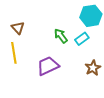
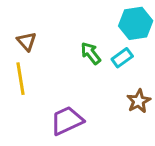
purple trapezoid: (48, 66) -> (67, 121), moved

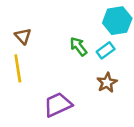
brown star: (139, 101) -> (107, 83), moved

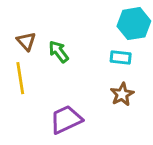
green arrow: (78, 46) -> (59, 52), moved
cyan rectangle: (106, 50) -> (121, 57), turned 42

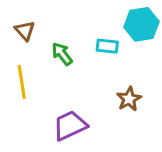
brown triangle: (26, 41) -> (25, 31), moved
cyan rectangle: (121, 57) -> (107, 46), moved

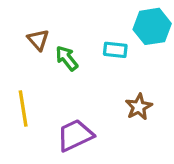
brown triangle: (25, 31) -> (38, 40), moved
yellow line: (22, 82) -> (23, 108), moved

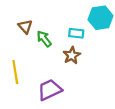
brown star: (139, 107) -> (72, 55), moved

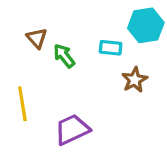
brown star: (72, 55) -> (135, 80), moved

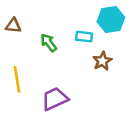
brown triangle: (37, 38) -> (13, 26), moved, turned -42

